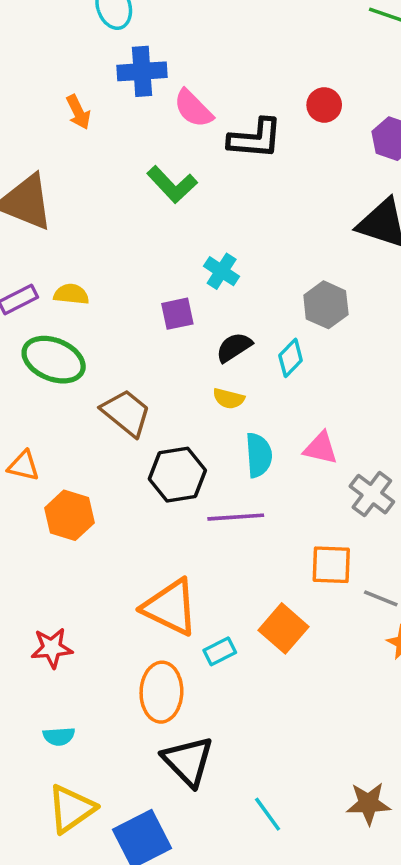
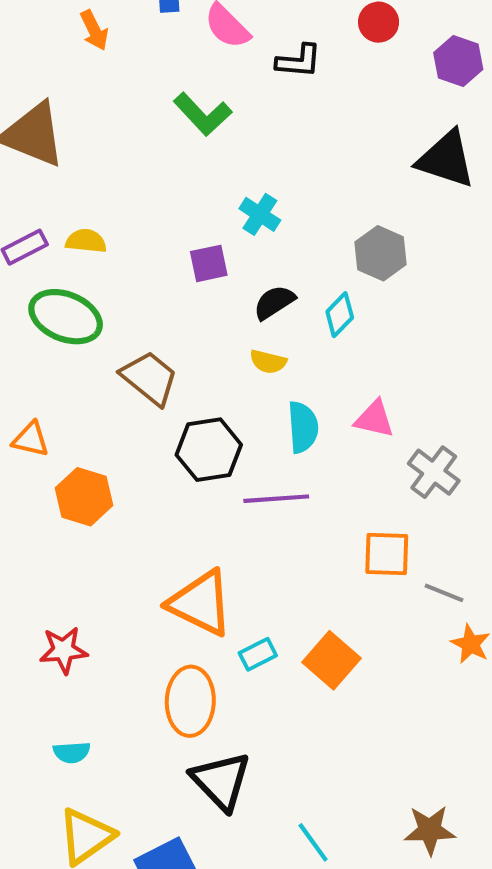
black L-shape: (255, 139) -> (299, 61), size x0.7
orange square: (283, 628) -> (331, 660), moved

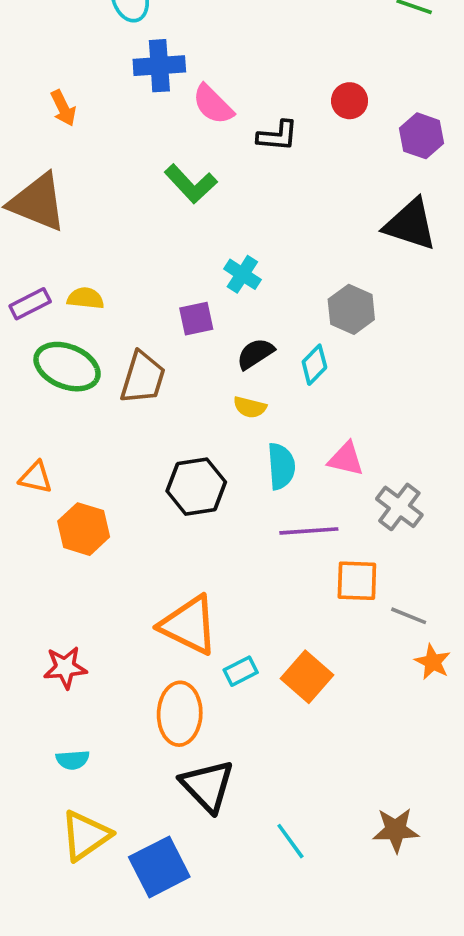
orange arrow: (94, 30) -> (63, 108), moved
brown trapezoid: (149, 378) -> (143, 378), moved, turned 68
purple line: (276, 499) -> (309, 531), moved

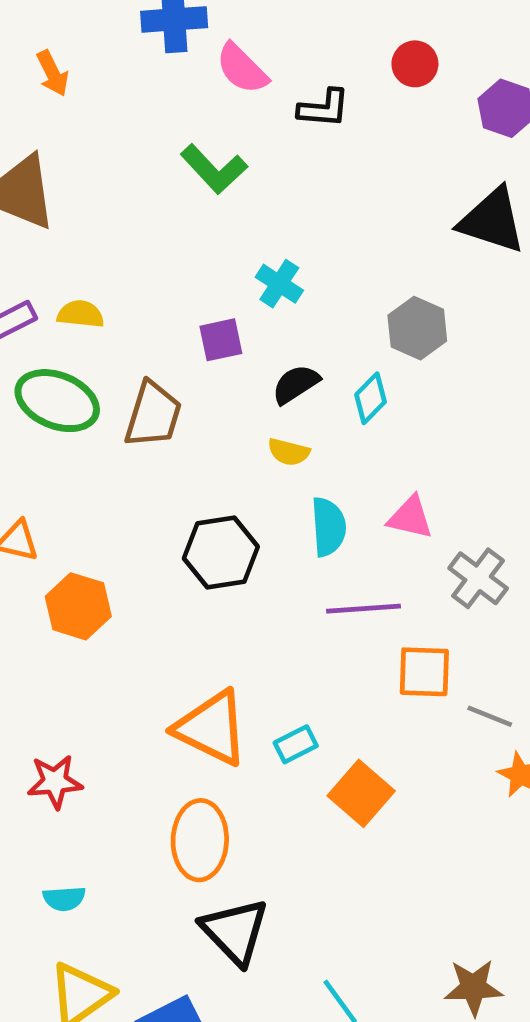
cyan rectangle: (241, 671) -> (296, 744), moved

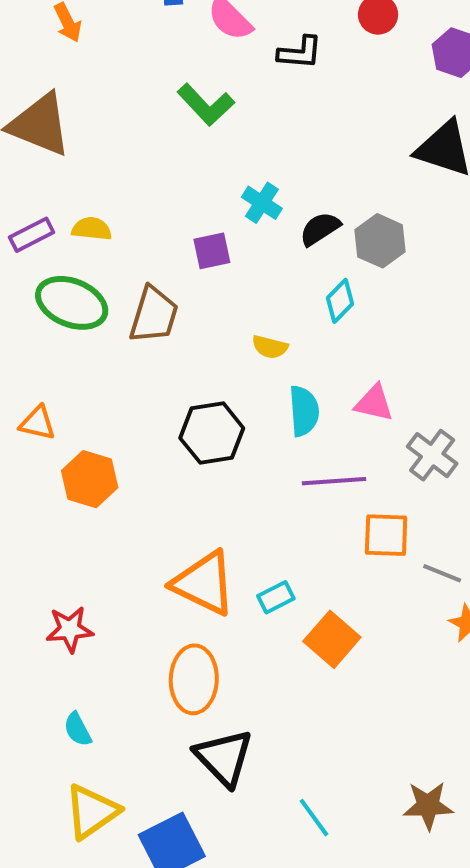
black semicircle: (296, 384) -> (320, 229), moved
cyan semicircle: (64, 899) -> (78, 729), turned 66

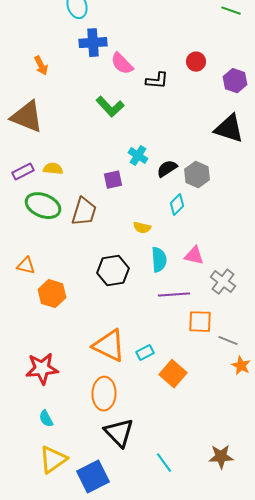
red star: (70, 629) -> (42, 369), size x1.4

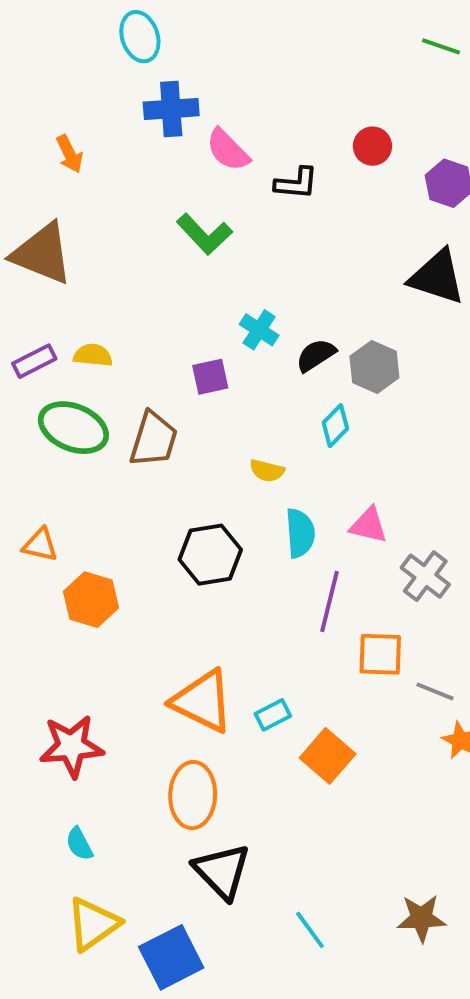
purple line: (174, 295) -> (329, 602), turned -72

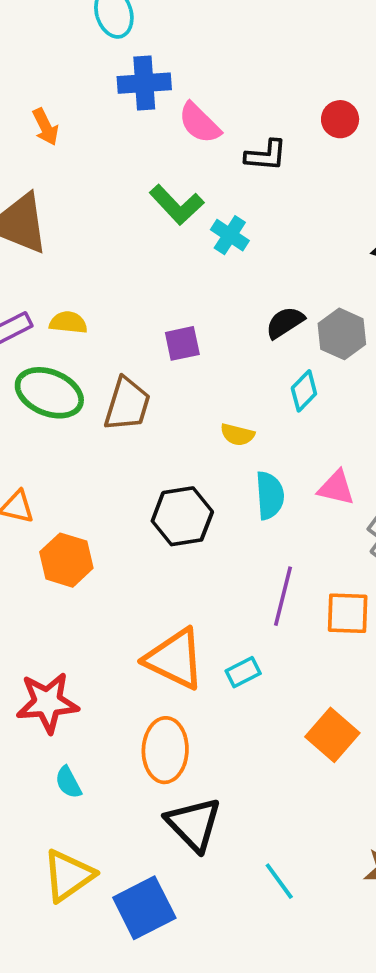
cyan cross: (259, 330) -> (230, 235), moved
purple line: (329, 602) -> (283, 596), moved
orange square: (328, 756) -> (332, 735), moved
cyan semicircle: (79, 844) -> (68, 782), moved

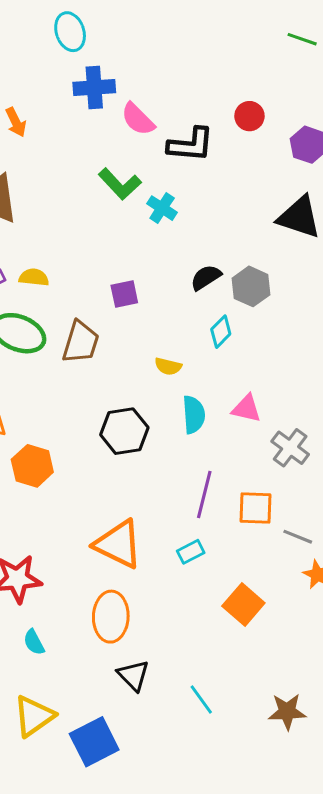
black L-shape: (266, 155) -> (191, 145), size x1.4
cyan rectangle: (243, 672) -> (191, 552), moved
black triangle: (194, 824) -> (133, 675), size x0.7
cyan line: (279, 881) -> (201, 700), moved

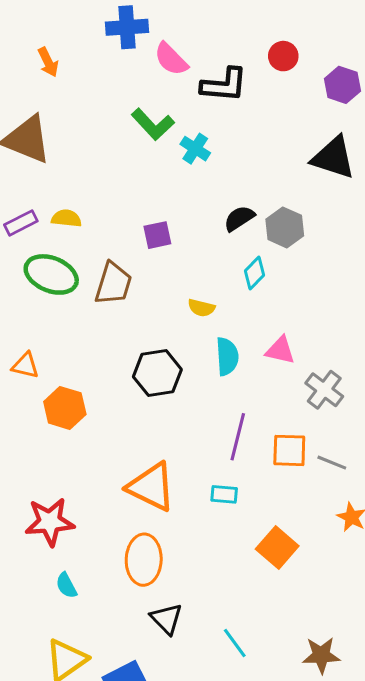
gray line: (298, 537) -> (332, 463), moved
cyan rectangle: (191, 552) -> (224, 494), turned 32

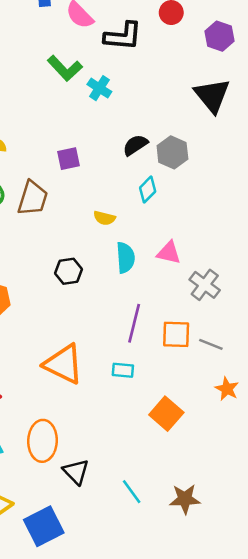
black triangle: (333, 158) -> (212, 95), turned 33
black hexagon: (157, 373) -> (68, 271), size x0.7
orange ellipse: (144, 560) -> (43, 441), moved
brown star: (321, 655) -> (185, 499), moved

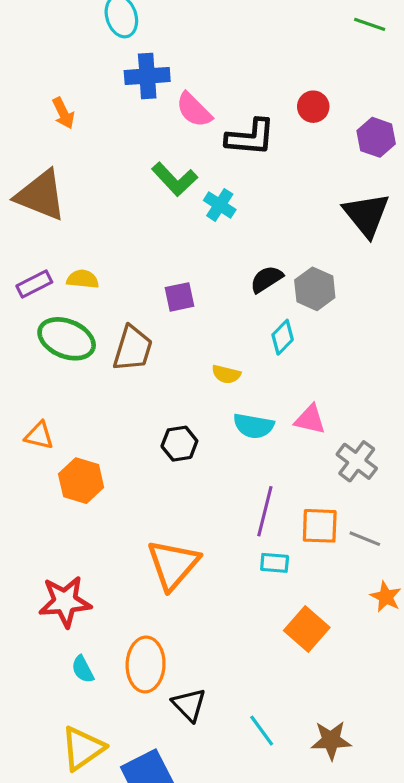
cyan semicircle: (125, 258) -> (254, 426), turned 104
orange triangle: (64, 364) -> (173, 565), turned 45
cyan rectangle: (123, 370) -> (275, 563), moved

